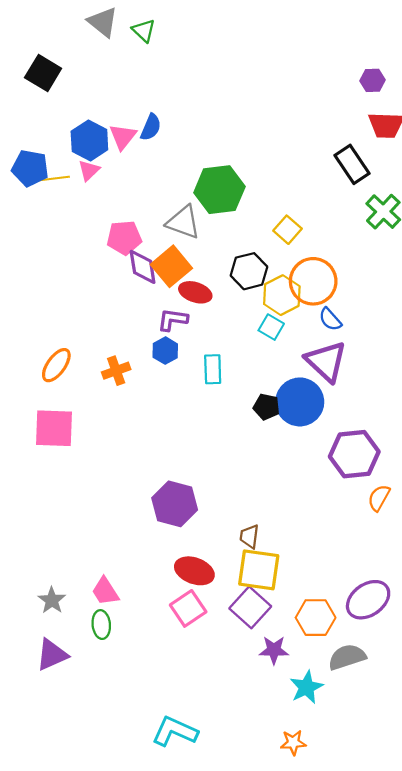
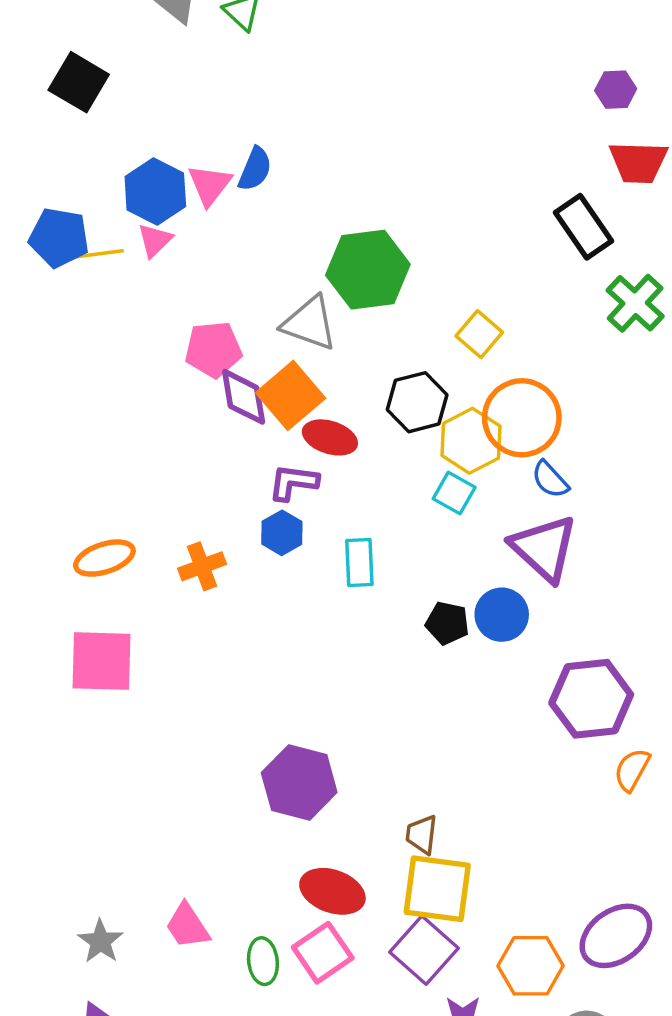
orange ellipse: (56, 365) -> (104, 558), turned 36
blue circle: (300, 402) -> (502, 615), size x0.7
green ellipse: (101, 625) -> (263, 961), moved

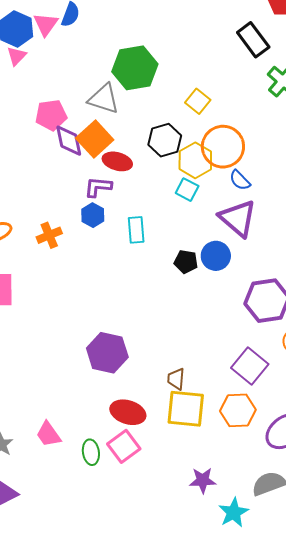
purple square: (424, 950) -> (250, 366), moved
orange hexagon: (531, 966) -> (238, 410), moved

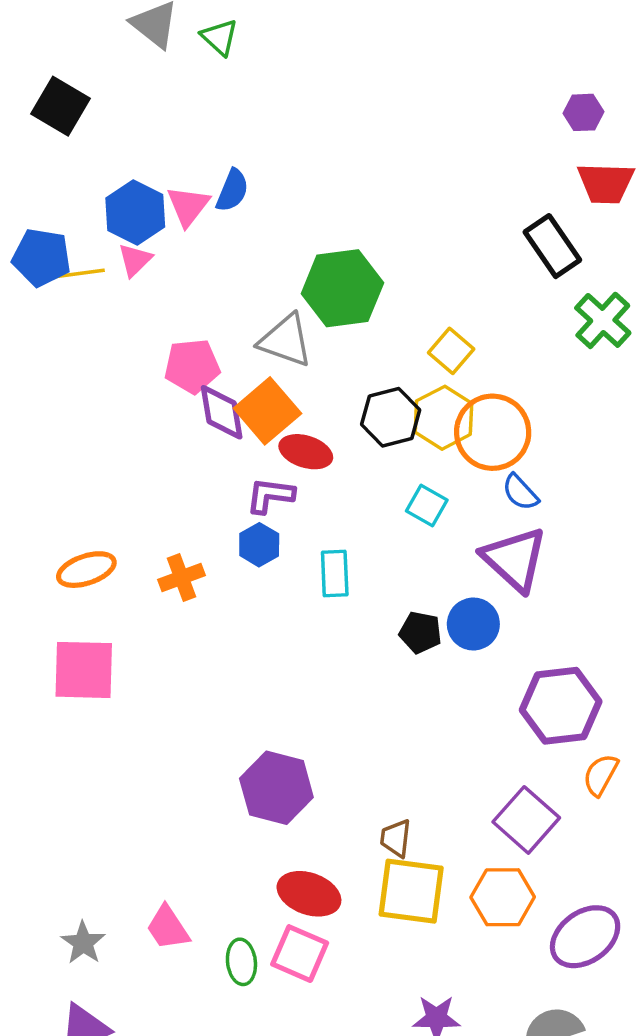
yellow hexagon: (195, 160) -> (443, 418), moved
pink square: (124, 446) -> (300, 954), turned -32

